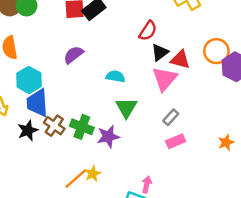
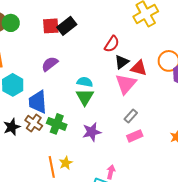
blue trapezoid: (37, 103) -> (38, 102), moved
green triangle: (126, 108) -> (85, 97), moved
purple star: (108, 136) -> (92, 132), moved
orange line: (76, 178) -> (52, 167), turned -60

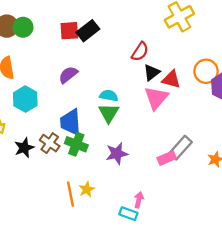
blue trapezoid: (38, 102) -> (70, 122), moved
gray rectangle: (131, 116) -> (181, 148), moved, size x1.5

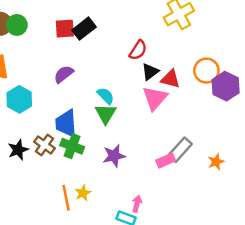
cyan semicircle: (109, 96) -> (106, 96), turned 36

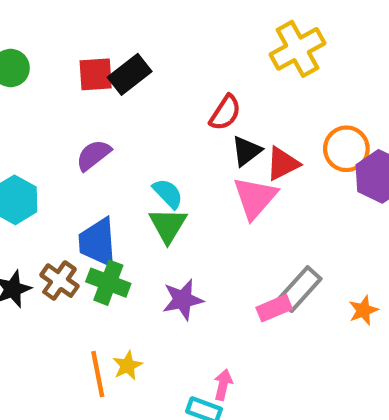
red triangle: (170, 79) -> (283, 164), turned -42

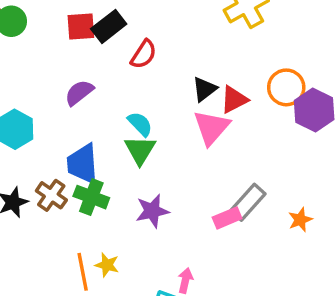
red semicircle: (225, 113) -> (144, 54), moved
yellow star: (127, 366) -> (107, 265), turned -30

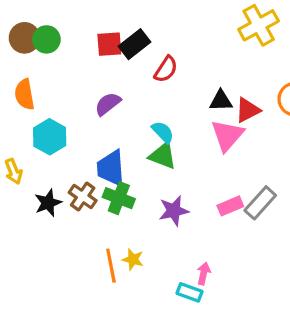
black triangle: (204, 89) -> (221, 101), turned 35
green triangle: (140, 150) -> (163, 156), turned -40
pink rectangle: (227, 218) -> (230, 206), moved

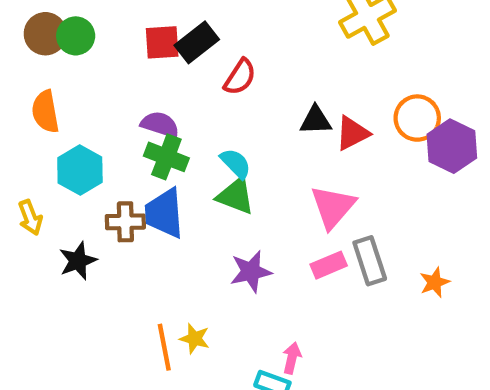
purple semicircle: (108, 104) -> (160, 125), turned 56
pink triangle: (227, 135) -> (333, 207), moved
brown cross: (83, 197) -> (125, 222), moved, turned -36
green cross: (119, 198) -> (166, 157), moved
gray rectangle: (260, 203) -> (370, 261), turned -60

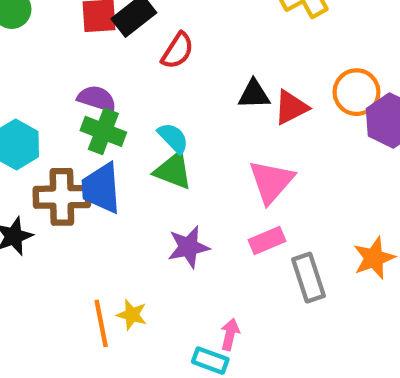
brown cross: (125, 222) -> (62, 197), size x1.4
gray rectangle: (370, 261) -> (308, 278), moved
orange star: (435, 282) -> (374, 258), size x1.4

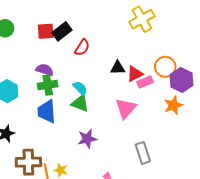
green cross: (103, 131) -> (48, 85), turned -30
brown cross: (62, 197) -> (28, 162), moved
pink rectangle: (267, 241) -> (145, 82), moved
orange star: (374, 258) -> (173, 105), moved

